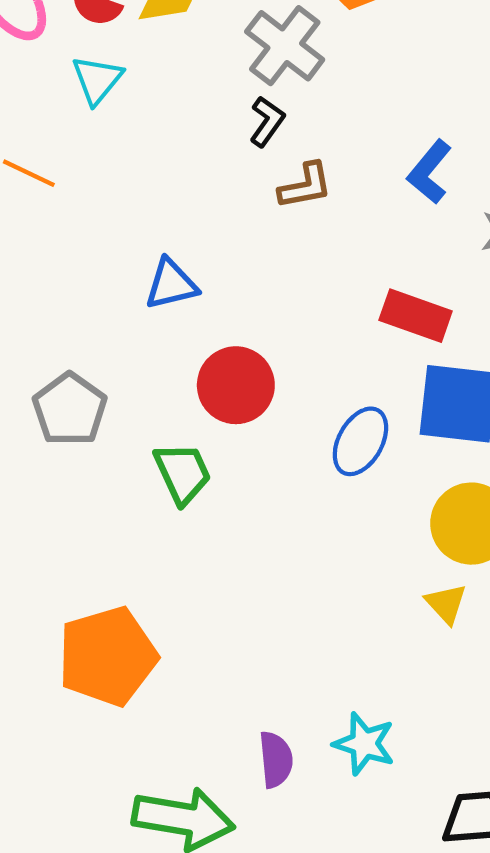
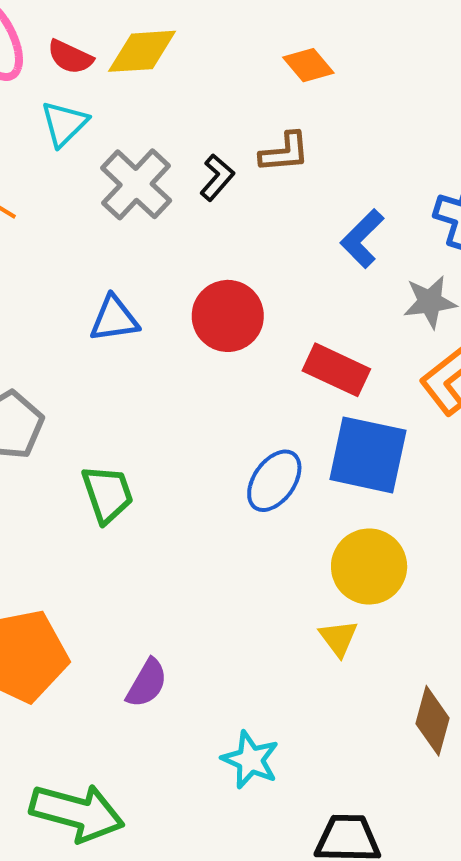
gray cross: (285, 46) -> (136, 184), moved
brown L-shape: (305, 186) -> (285, 152), moved
red circle: (236, 385) -> (228, 316), moved
purple semicircle: (276, 760) -> (147, 683), moved, turned 30

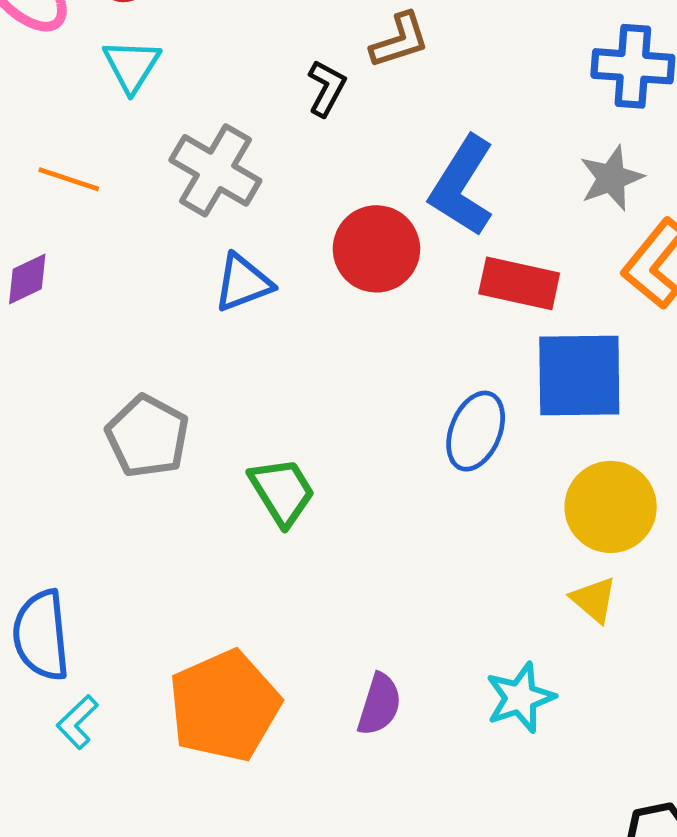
gray cross: (136, 184) -> (215, 170), moved
blue L-shape: (362, 239) -> (462, 186), moved, size x1.4
cyan star: (250, 760) -> (520, 698), moved, turned -30

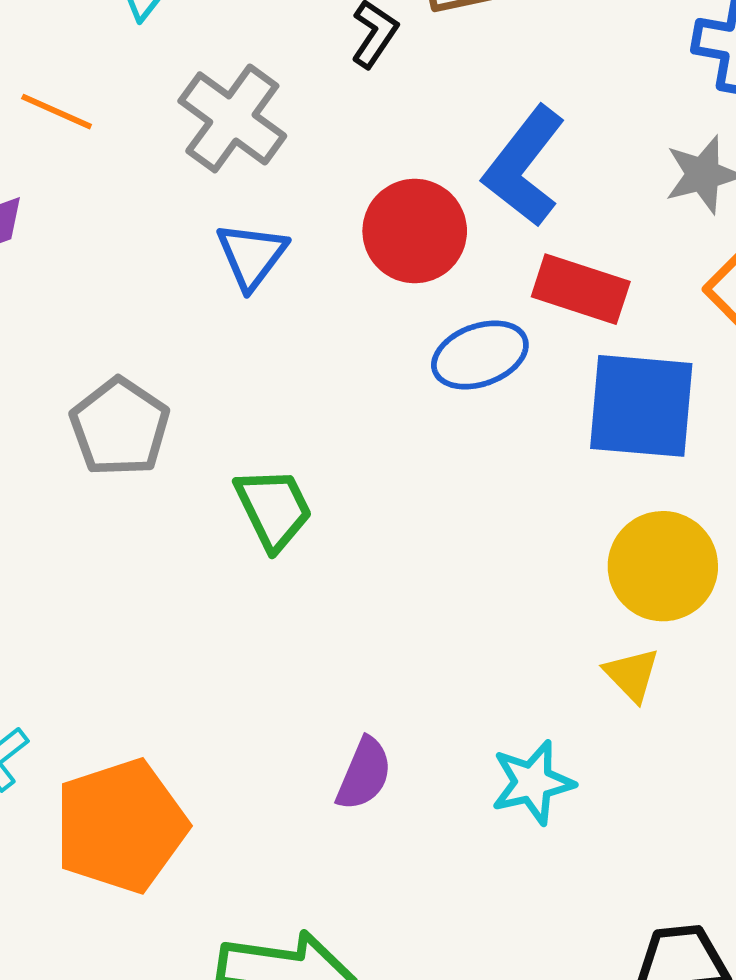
blue triangle: (243, 283) -> (252, 256), turned -38
blue ellipse: (476, 431) -> (480, 355), moved, turned 42
orange pentagon: (224, 706) -> (121, 826), moved

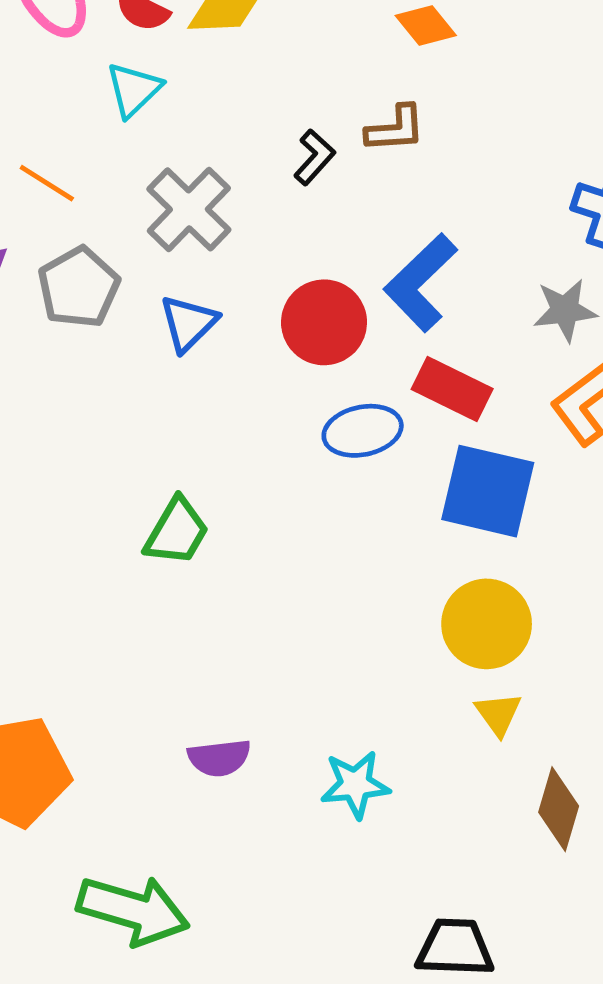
gray pentagon: (120, 427) -> (79, 287), moved
green trapezoid: (274, 509) -> (177, 532), turned 48
yellow triangle: (632, 675) -> (498, 714), moved
purple semicircle: (364, 774) -> (219, 758), turned 52

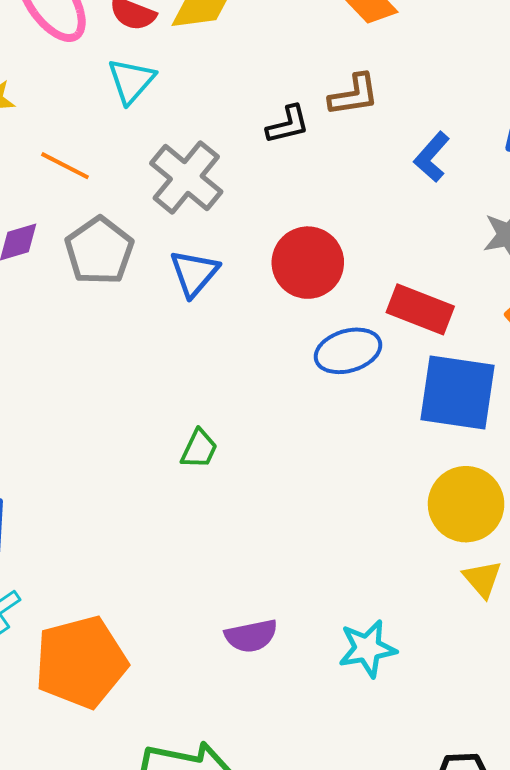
black L-shape: (314, 157) -> (288, 125), turned 39
blue L-shape: (421, 283) -> (432, 157), moved, size x0.6
green trapezoid: (177, 532) -> (199, 449), size x0.7

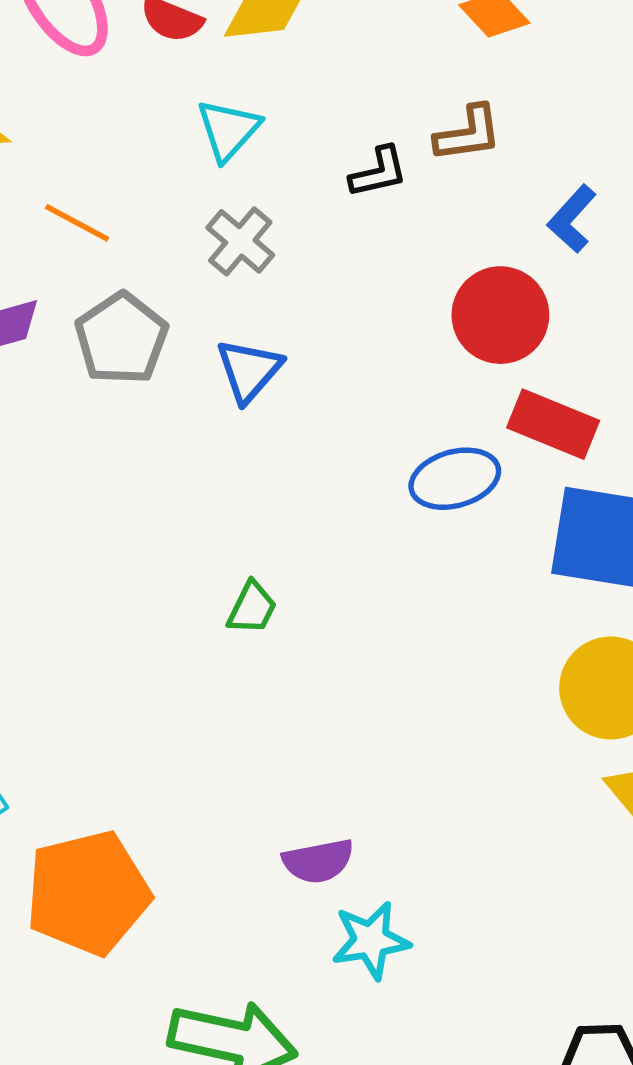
cyan triangle: (131, 81) -> (228, 130), moved
gray cross: (186, 177) -> (240, 241), size x0.7
red circle: (308, 263) -> (500, 315), moved
cyan star: (367, 649) -> (371, 940), moved

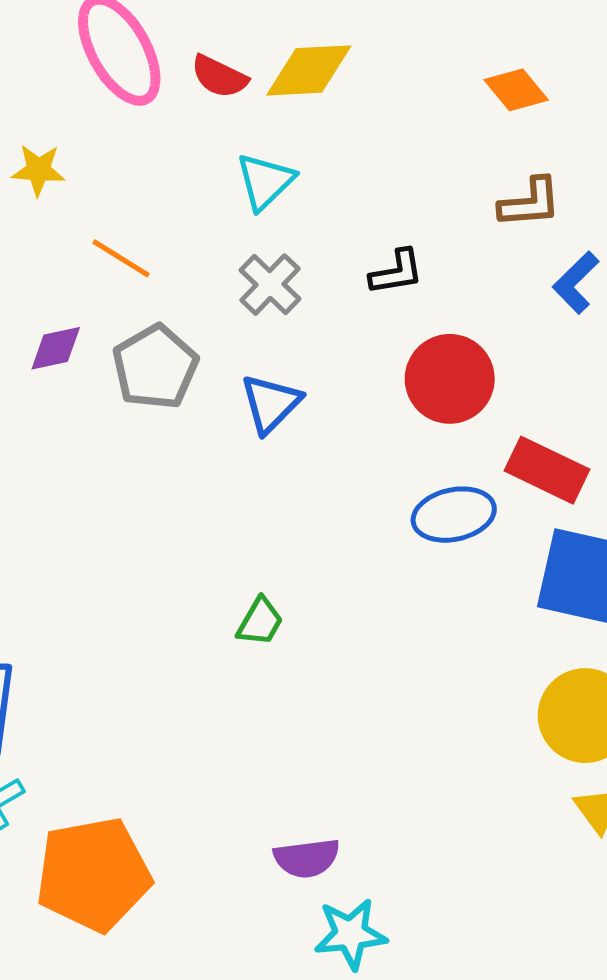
brown L-shape: (468, 134) -> (530, 203), moved
black L-shape: (379, 172) -> (396, 272), moved
red circle: (500, 315) -> (450, 379), moved

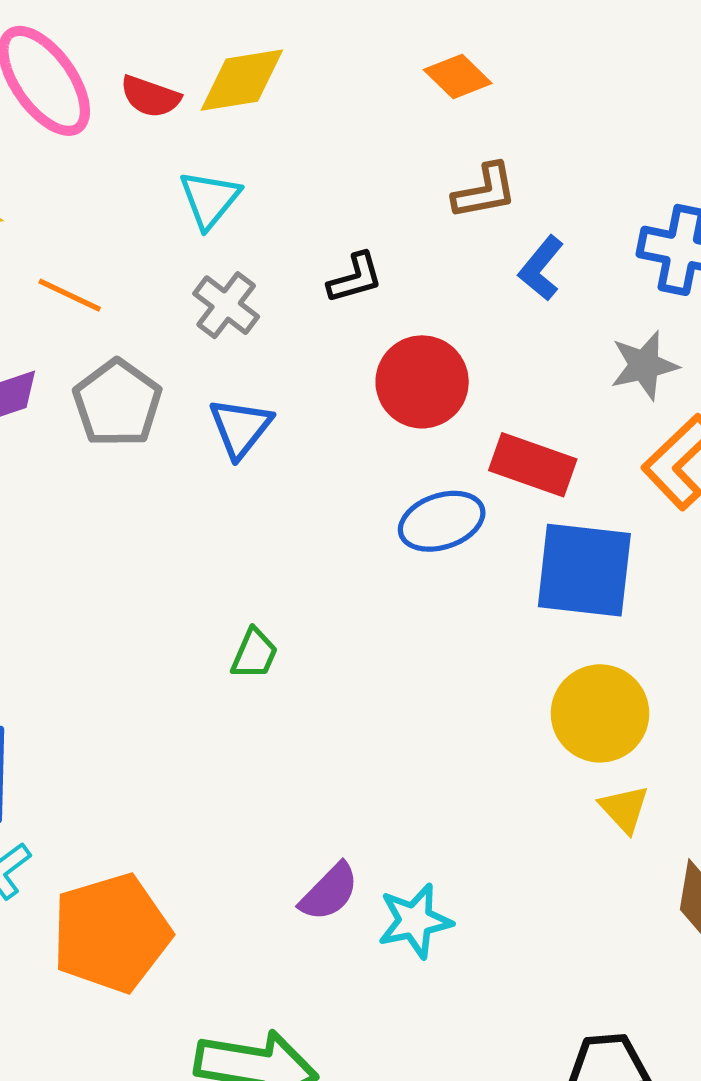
purple semicircle: (307, 858) -> (329, 892), turned -32
cyan star: (350, 934) -> (415, 921), moved

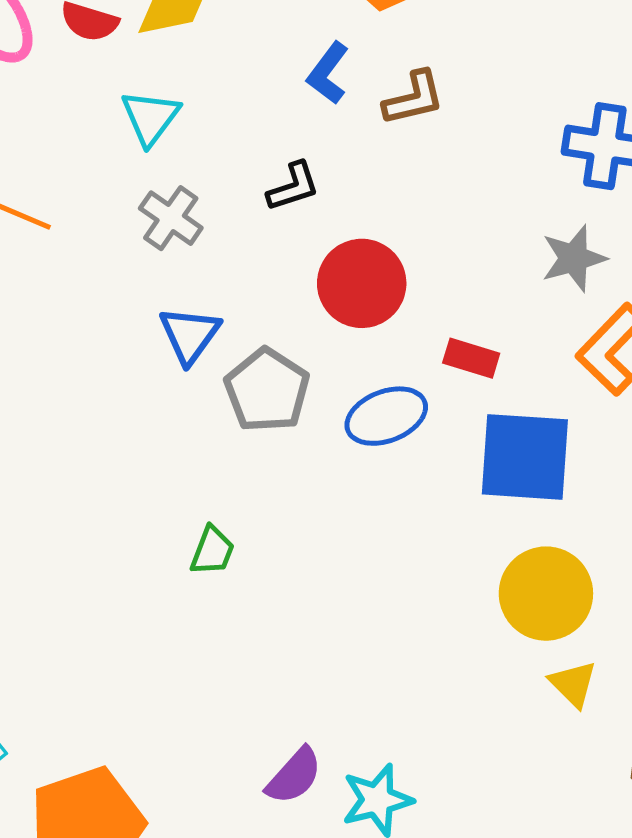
blue L-shape: (541, 268) -> (328, 73), moved
gray pentagon: (117, 403) -> (267, 390), moved
red rectangle: (533, 465) -> (471, 358), size x0.7

